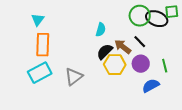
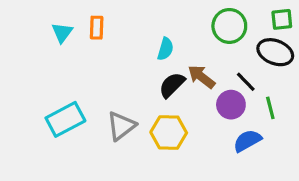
black ellipse: (157, 19) -> (275, 52), moved
black line: (140, 42) -> (246, 82), moved
orange rectangle: (43, 45) -> (97, 28), moved, size x0.6
yellow hexagon: (115, 65) -> (169, 132), moved

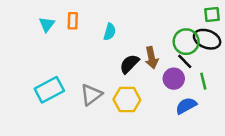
green circle: (229, 26) -> (186, 42), moved
cyan semicircle: (165, 49) -> (110, 32), moved
brown arrow: (201, 77) -> (152, 58), turned -140

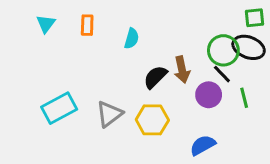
cyan triangle: (47, 24) -> (46, 24), moved
blue semicircle: (186, 106) -> (203, 145), moved

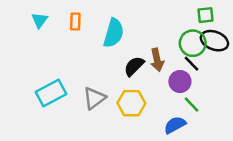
green square: (254, 18) -> (206, 15), moved
cyan semicircle: (132, 38) -> (114, 33), size x1.6
green line: (244, 98) -> (191, 104), moved, turned -30

